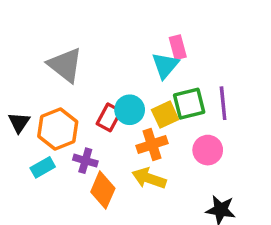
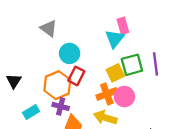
gray triangle: (65, 65) -> (49, 28), moved, size x0.7
cyan circle: (130, 110) -> (70, 53), moved
orange hexagon: (58, 129) -> (57, 85), moved
pink circle: (208, 150) -> (124, 97), moved

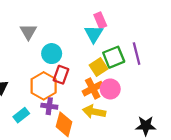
gray triangle: (49, 28) -> (28, 32), turned 30

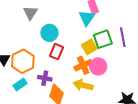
orange hexagon: (44, 86) -> (23, 61), moved

